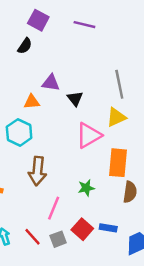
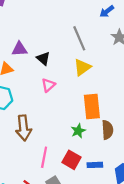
pink triangle: (89, 135) -> (48, 85), moved, size x0.6
green star: (86, 188) -> (78, 131), moved
red square: (82, 229) -> (72, 160), moved

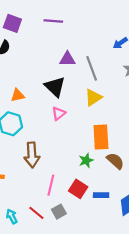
purple triangle: (19, 49) -> (67, 59), moved
black triangle: (43, 58) -> (55, 87), size x1.5
brown semicircle: (107, 130) -> (115, 161), turned -48

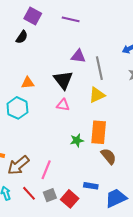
pink triangle: (59, 113) -> (63, 105), turned 40
brown arrow: (32, 155) -> (18, 165), moved, turned 45
green star: (86, 160) -> (77, 140), moved
red square: (78, 189) -> (70, 199), moved

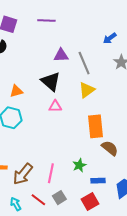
green star: (77, 140) -> (79, 165), moved
red square: (70, 199) -> (90, 202), moved, turned 30

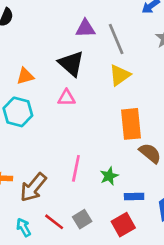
pink triangle: (55, 106) -> (66, 98), moved
pink line: (51, 173) -> (76, 168), moved

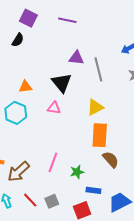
yellow triangle: (120, 75) -> (95, 107), moved

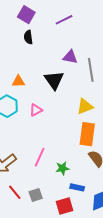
purple line: (67, 20) -> (64, 20), turned -42
black semicircle: (18, 40) -> (28, 37), moved, turned 136
pink triangle: (54, 108) -> (36, 110), moved, turned -40

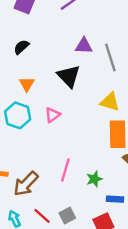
black semicircle: (28, 37) -> (21, 47), moved, turned 64
orange triangle: (18, 81) -> (27, 84), turned -48
yellow triangle: (85, 106) -> (110, 102), turned 48

